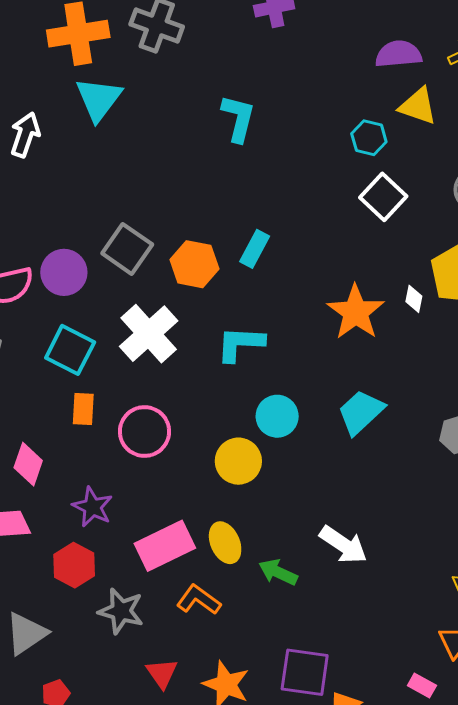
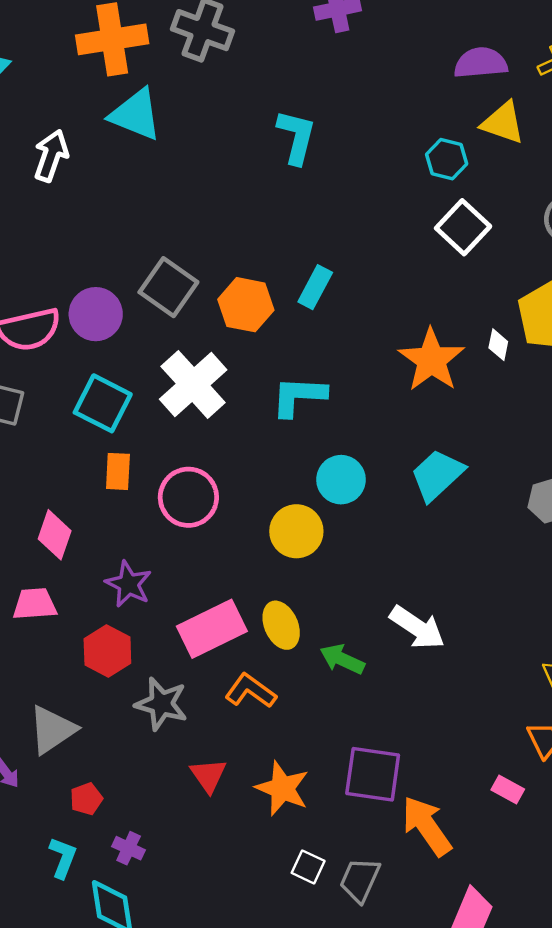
cyan triangle: (99, 99) -> (136, 115), turned -45

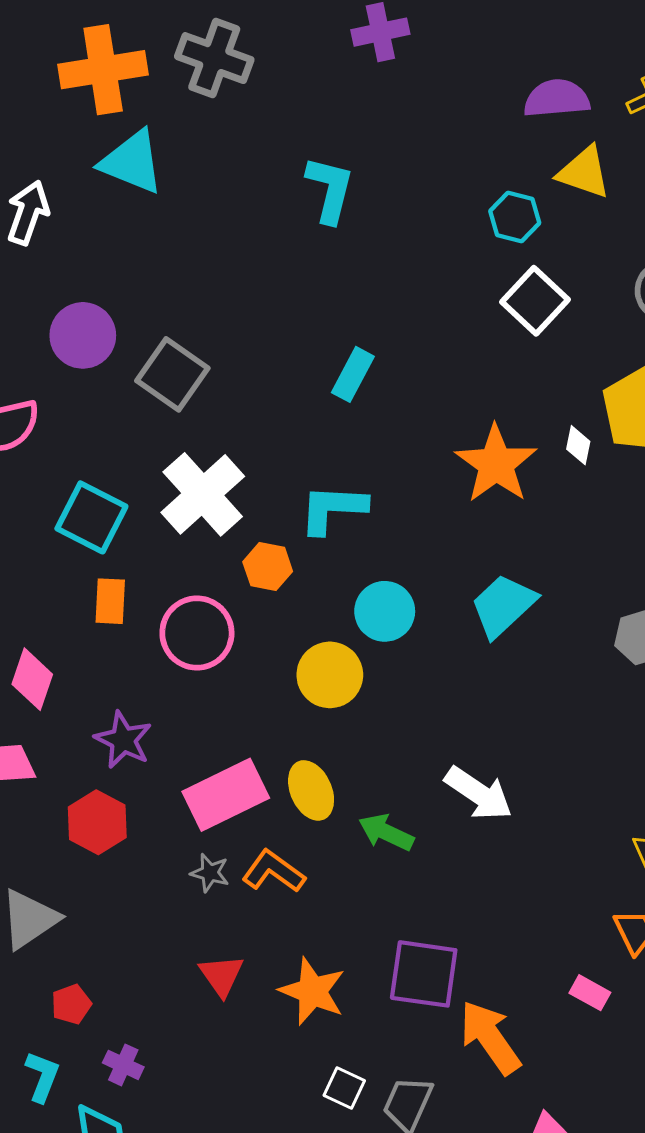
orange hexagon: (246, 305) -> (268, 567), moved, size x0.7
purple circle: (96, 314) -> (83, 335), moved
gray star: (161, 704) -> (210, 873), moved, size x0.6

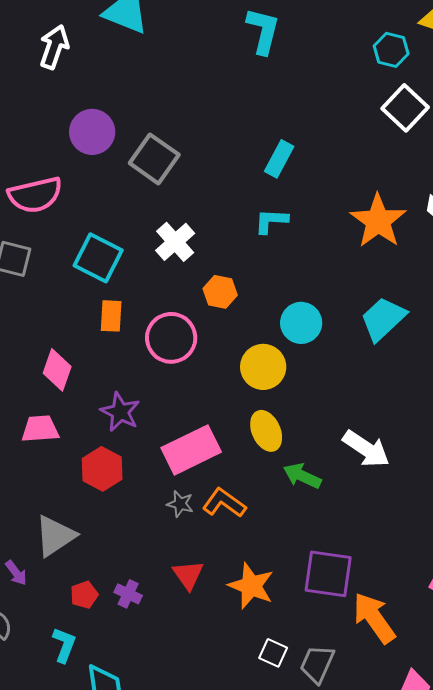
white cross: (203, 494) -> (175, 242), size x0.7
cyan L-shape: (333, 509) -> (271, 221), moved, size x0.7
yellow ellipse: (311, 790) -> (266, 431), moved
purple cross: (123, 1065) -> (128, 594), moved

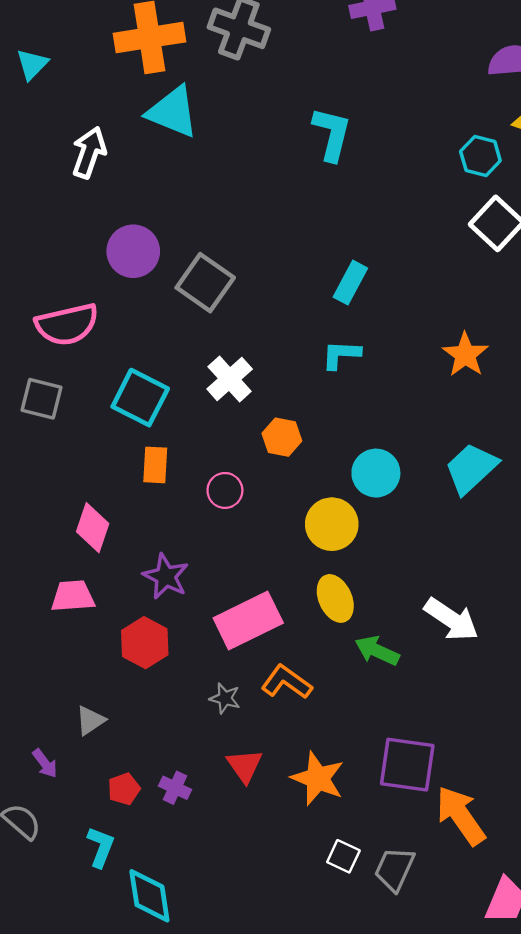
orange star: (378, 221) -> (465, 355), size x0.7
pink circle: (171, 338) -> (225, 490), size x0.6
gray star: (180, 504) -> (225, 698), moved
gray triangle: (55, 536) -> (90, 720), size x0.6

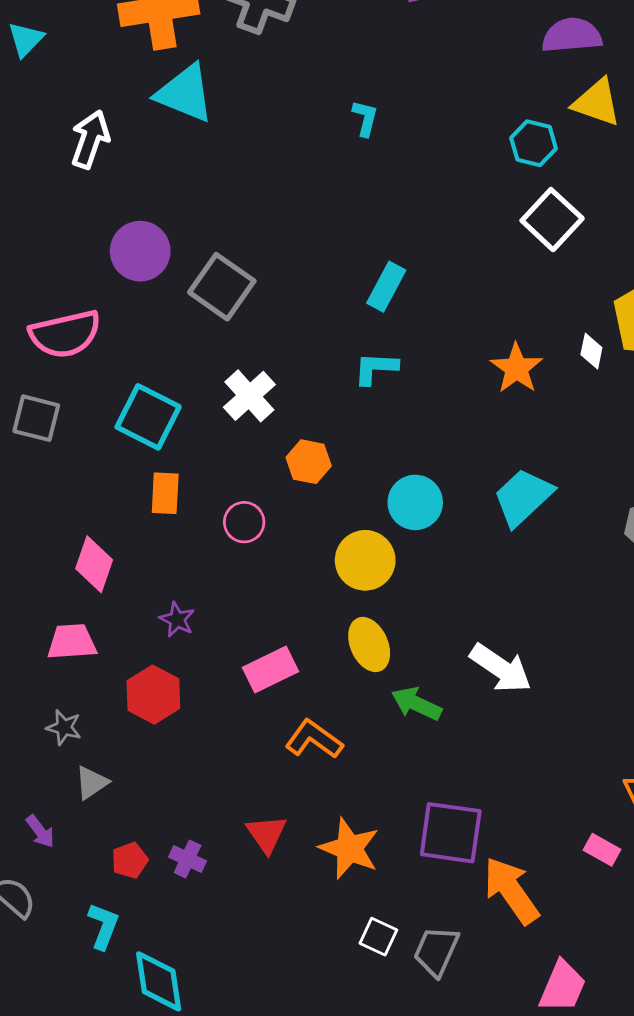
cyan L-shape: (332, 134) -> (365, 118), size x0.6
purple star: (166, 576) -> (177, 620), size x0.7
pink rectangle: (248, 621) -> (270, 670), size x0.7
gray star: (225, 698) -> (64, 727), moved

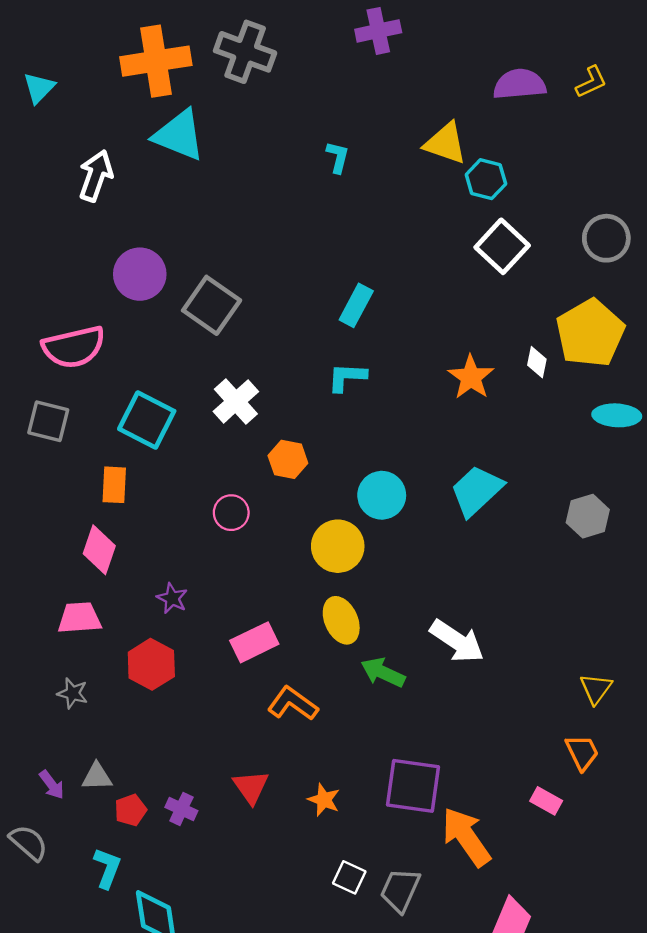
yellow triangle: (597, 102) -> (445, 143), moved
orange rectangle: (165, 493) -> (114, 485), moved
gray triangle: (92, 783) -> (97, 777), moved, turned 32
orange star: (349, 848) -> (324, 800), size x0.6

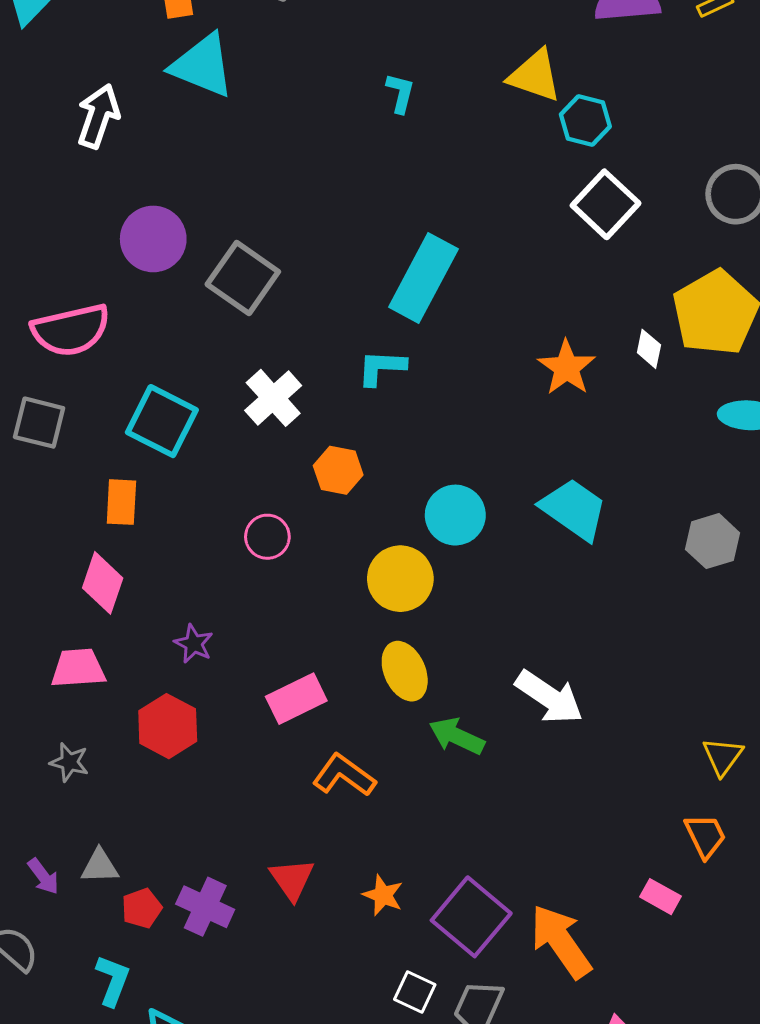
cyan rectangle: (356, 305) -> (423, 278), size x1.6
cyan L-shape: (347, 377) -> (382, 368), moved
cyan trapezoid: (477, 491) -> (574, 509), turned 78
purple square: (413, 786) -> (471, 917), moved, turned 32
purple cross: (181, 809) -> (205, 907), size x1.4

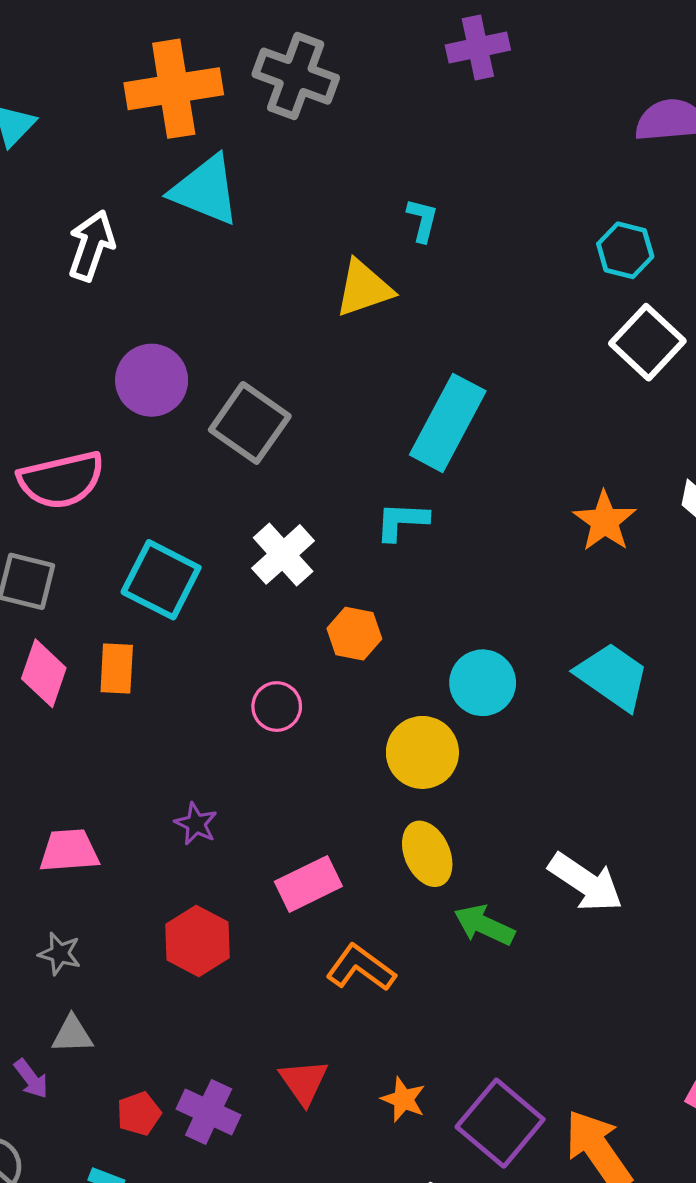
yellow triangle: (535, 76) -> (364, 288), moved, turned -38
pink diamond: (103, 583) -> (44, 673), moved
red hexagon: (168, 726) -> (197, 941), moved
gray triangle: (100, 866) -> (72, 1034), moved

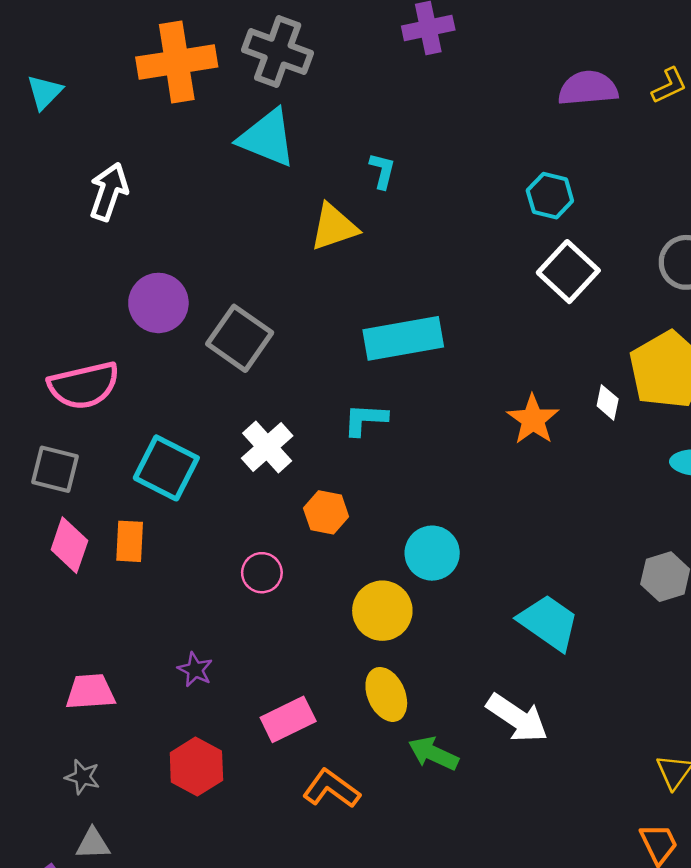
cyan triangle: (205, 190) -> (267, 138), moved
cyan rectangle: (448, 423) -> (403, 338), turned 52
cyan trapezoid: (613, 676) -> (549, 622), moved

